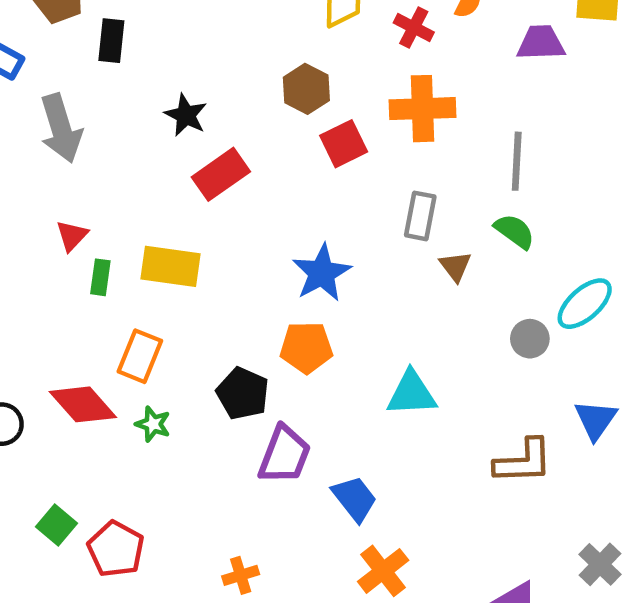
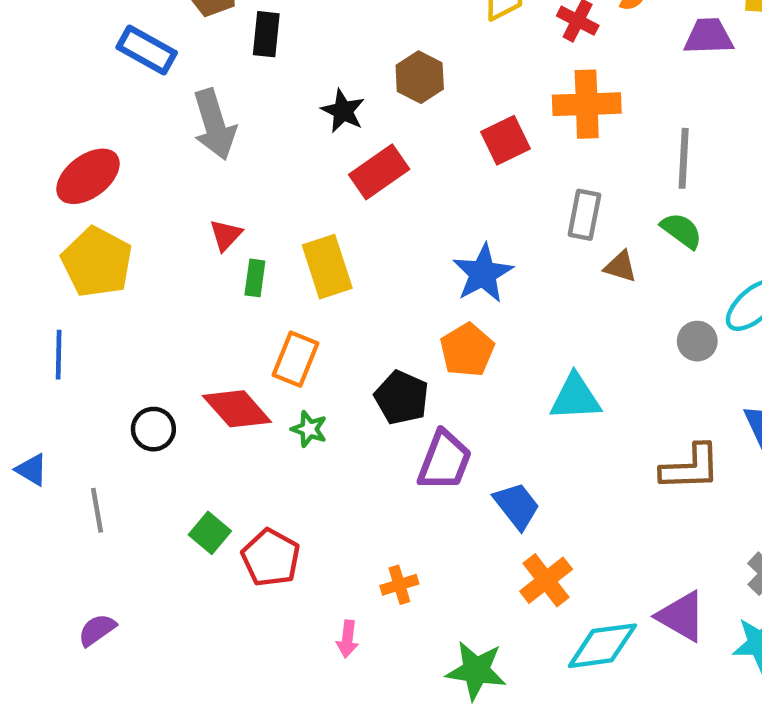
brown hexagon: (306, 89) -> (420, 77), moved
yellow rectangle: (171, 266) -> (327, 267), turned 64
brown triangle: (455, 266) -> (621, 267), turned -36
orange pentagon: (306, 347) -> (467, 350), turned -30

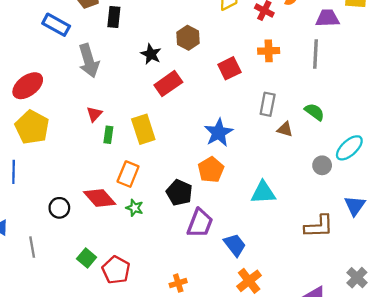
orange cross: (587, 104) -> (269, 51), size x0.7
gray line: (684, 158) -> (316, 54), moved

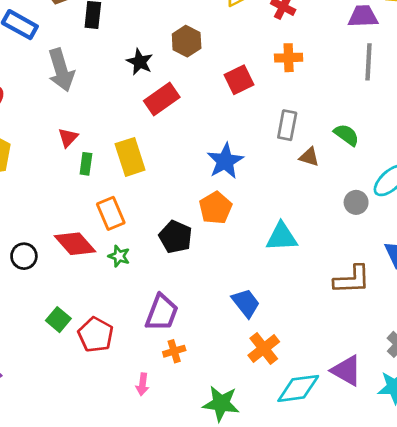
gray line: (316, 54) -> (368, 62), moved
orange rectangle: (128, 174) -> (111, 213), turned -45
purple trapezoid: (200, 223) -> (162, 313), moved

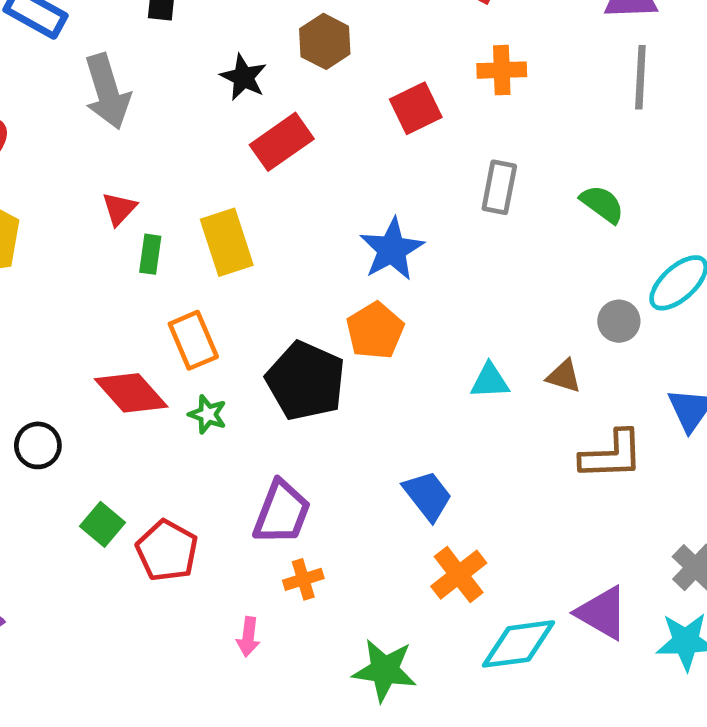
brown triangle: (309, 157) -> (564, 376), moved
black pentagon: (176, 237) -> (306, 381), size x1.4
cyan triangle: (282, 237) -> (490, 381), size x0.7
black circle: (24, 256) -> (38, 445), moved

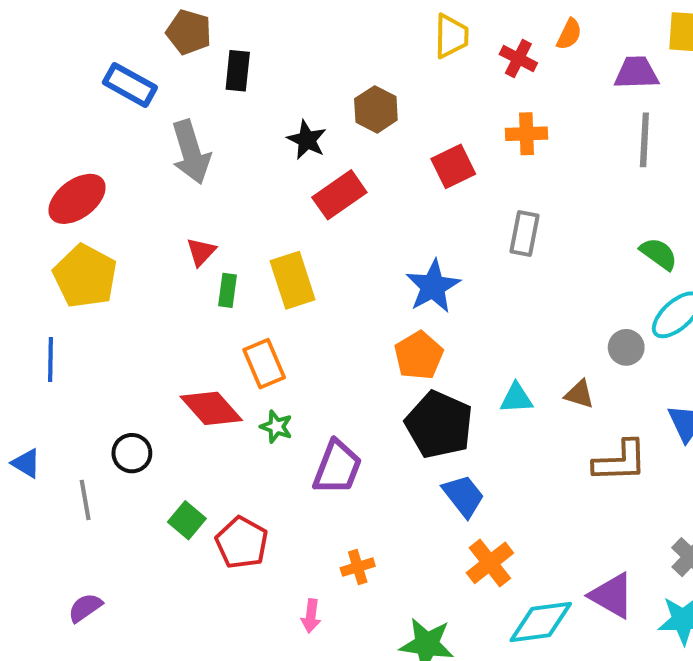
green semicircle: (602, 204) -> (659, 254), moved
black pentagon: (306, 381) -> (439, 425), moved
purple trapezoid: (282, 512) -> (337, 467), moved

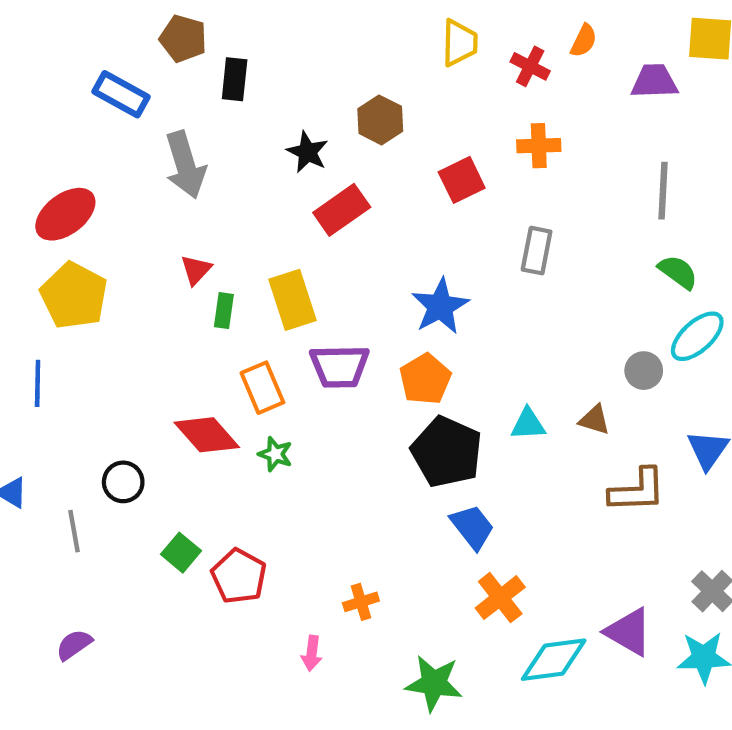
gray line: (644, 140) -> (663, 191), moved
purple trapezoid: (337, 467) -> (340, 366), moved, turned 68

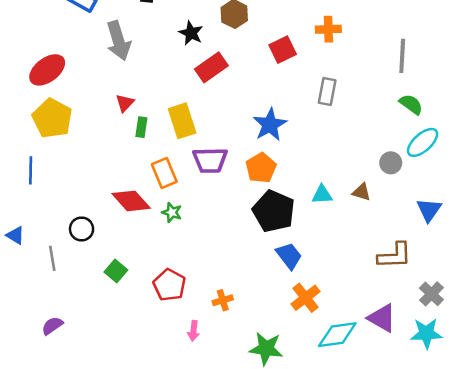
brown L-shape: (637, 490) -> (395, 256), moved
red pentagon: (239, 576) -> (169, 285), moved

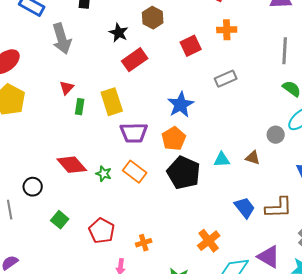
gray rectangle: (327, 92) -> (226, 79), turned 55
orange rectangle: (164, 173) -> (135, 172), moved, turned -30
blue trapezoid: (289, 256) -> (245, 208), moved

